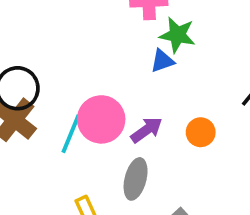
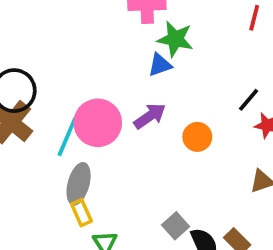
purple arrow: (147, 130) -> (150, 116), moved
gray ellipse: (136, 179) -> (79, 184), moved

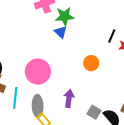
blue triangle: (160, 65) -> (61, 32), turned -40
purple arrow: (150, 116) -> (69, 99), moved, turned -30
cyan line: (67, 137) -> (15, 98), moved

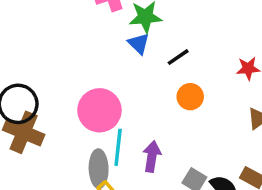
black line: (112, 36) -> (178, 57), moved, turned 32
cyan line: (15, 98) -> (118, 147), moved

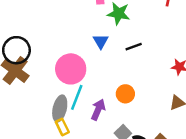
blue triangle: (139, 43) -> (101, 41), moved
orange circle: (190, 97) -> (125, 94), moved

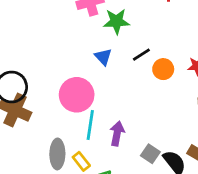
orange circle: (125, 94) -> (163, 69), moved
gray ellipse: (60, 109) -> (57, 154), moved

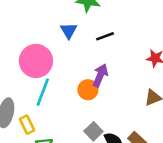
orange circle: (163, 69) -> (88, 90), moved
purple arrow: (117, 134) -> (100, 75), moved

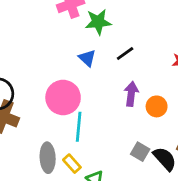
orange circle: (88, 90) -> (157, 106), moved

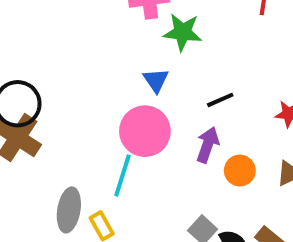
black line: (125, 54) -> (220, 100), moved
pink circle: (63, 98) -> (145, 131), moved

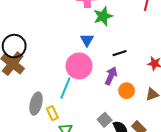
green star: (183, 32) -> (103, 16), turned -30

